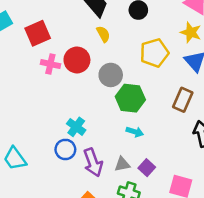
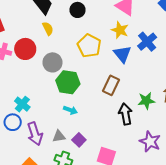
yellow pentagon: (154, 53) -> (89, 46), turned -30

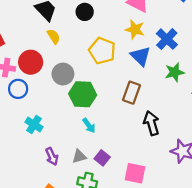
green star: (146, 101) -> (175, 72), moved
cyan arrow: (70, 110) -> (89, 125), turned 40
blue circle: (13, 122) -> (18, 89), moved
purple arrow: (35, 134) -> (52, 156), size x0.7

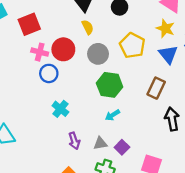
gray circle: (63, 74) -> (98, 54), moved
cyan arrow: (89, 125) -> (112, 115), turned 88

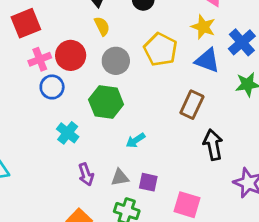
pink cross: (40, 52) -> (40, 59), turned -35
blue triangle: (168, 54) -> (207, 60), turned -30
green hexagon: (110, 85) -> (106, 102), moved
purple square: (122, 147) -> (148, 182), turned -32

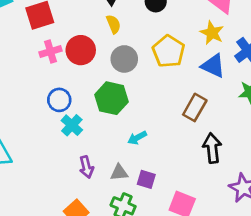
blue circle: (52, 87) -> (59, 100), moved

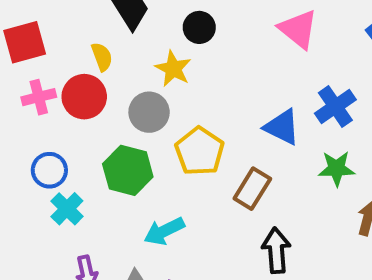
yellow semicircle: (113, 24) -> (102, 57), moved
yellow star: (212, 33) -> (173, 69), moved
yellow pentagon: (169, 51) -> (200, 151), moved
cyan arrow: (137, 138) -> (164, 231), size x1.4

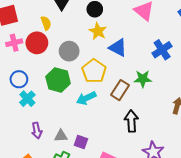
yellow star: (173, 69) -> (98, 31), moved
blue triangle: (282, 127) -> (118, 48), moved
green star: (337, 169) -> (143, 79), moved
cyan arrow: (164, 231) -> (86, 98), moved

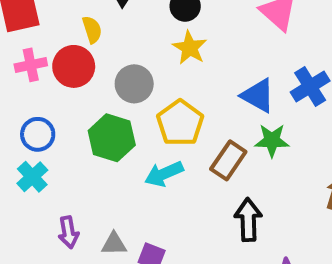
blue triangle: (118, 48) -> (258, 96), moved
cyan cross: (27, 99) -> (32, 177), moved

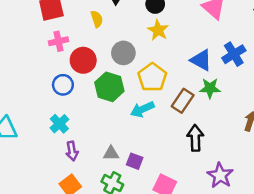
red circle: (74, 66) -> (83, 60), moved
cyan cross: (32, 177) -> (59, 124), moved
purple arrow: (68, 232) -> (72, 151), moved

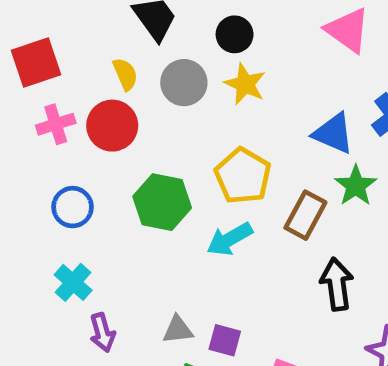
gray circle: (123, 53) -> (184, 83), moved
red circle: (83, 60) -> (112, 126), moved
green star: (210, 88) -> (356, 186), turned -30

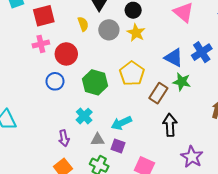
pink cross: (56, 124) -> (41, 44), moved
red circle: (112, 126) -> (66, 54), moved
green star: (356, 186) -> (182, 82), turned -30
cyan arrow: (230, 239) -> (121, 123), moved
cyan cross: (73, 282) -> (84, 116), moved

